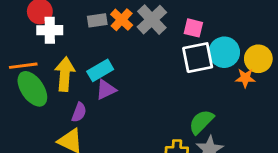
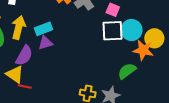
orange star: (245, 78) -> (143, 50), size x1.5
purple semicircle: (79, 112) -> (24, 55), size x1.5
green semicircle: (201, 122) -> (127, 71), moved

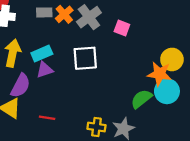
cyan circle: (132, 30) -> (167, 91), moved
white square: (112, 31) -> (85, 58), moved
red line: (25, 87) -> (47, 118), moved

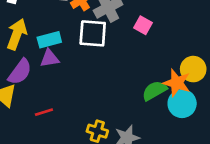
white square: (85, 58) -> (93, 33), moved
green semicircle: (141, 99) -> (154, 91), moved
red line: (47, 118) -> (44, 112), turned -35

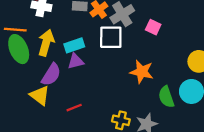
orange star: (177, 83) -> (142, 72), moved
green semicircle: (154, 91) -> (166, 97), moved, turned -75

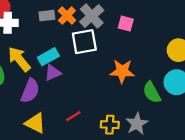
yellow arrow: (46, 43) -> (19, 59), turned -45
yellow triangle: (40, 95) -> (35, 123), moved
red line: (74, 108) -> (73, 116), moved

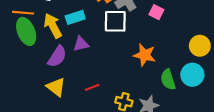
cyan rectangle: (48, 57) -> (75, 17), moved

